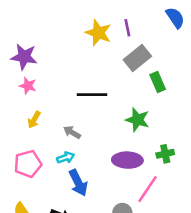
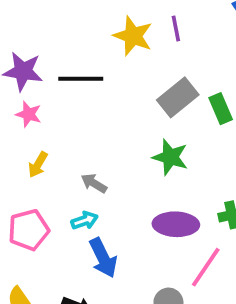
gray rectangle: (137, 58) -> (178, 97), moved
black line: (92, 95) -> (81, 79), moved
green star: (137, 120) -> (170, 157), moved

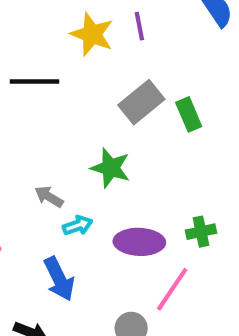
green star: (170, 157) -> (111, 168), moved
cyan arrow: (85, 221) -> (78, 225), moved

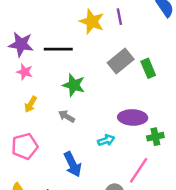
green star: (111, 168) -> (74, 85), moved
cyan arrow: (78, 225) -> (106, 140), moved
purple ellipse: (139, 242) -> (133, 117), moved

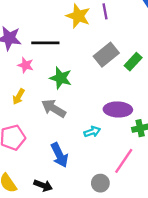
green rectangle: (148, 68) -> (133, 62), turned 66
pink star: (25, 72) -> (26, 65), moved
gray arrow: (67, 116) -> (54, 108), size x1.5

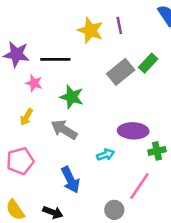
green rectangle: (133, 62) -> (148, 63), moved

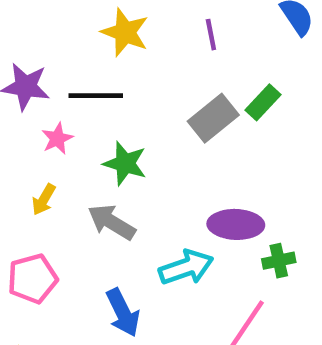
yellow star: (90, 30) -> (125, 32), moved
pink star: (34, 83) -> (57, 139), turned 30
cyan arrow: (106, 155) -> (186, 267), size x1.6

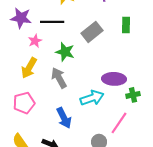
green rectangle: (263, 102) -> (126, 25), turned -42
gray rectangle: (213, 118) -> (92, 32), moved
yellow arrow: (44, 200) -> (29, 68), size x1.5
gray arrow: (112, 222) -> (59, 78), turned 30

